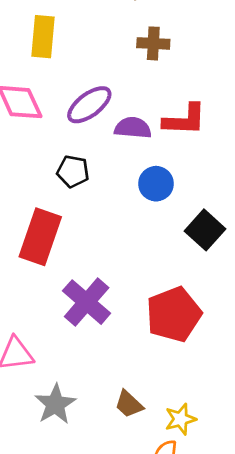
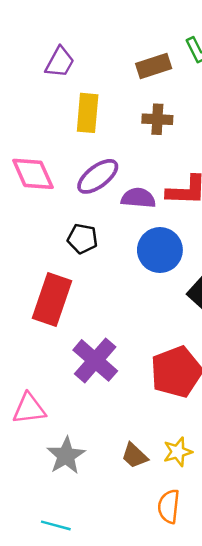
yellow rectangle: (43, 37) -> (88, 113), moved
blue circle: (156, 184) -> (160, 250), size x1.4
yellow star: (181, 419) -> (178, 452), moved

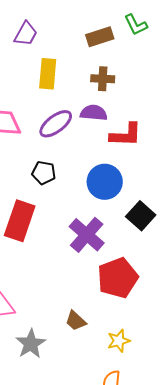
purple semicircle: (138, 198) -> (94, 113), moved
purple cross: (95, 360) -> (87, 235), moved
brown trapezoid: (135, 456) -> (76, 321), moved

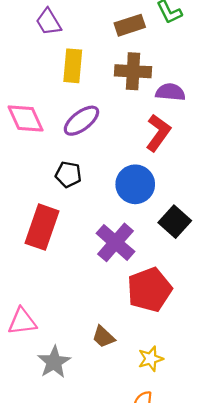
purple trapezoid: (26, 34) -> (49, 22), turned 120
brown cross: (103, 79) -> (133, 71), size x1.4
purple semicircle: (94, 113) -> (170, 92), moved
red L-shape: (126, 135) -> (158, 133), turned -56

